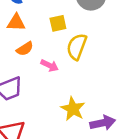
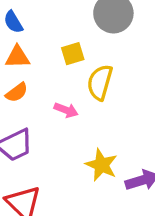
orange semicircle: (25, 49) -> (17, 92), moved

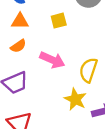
yellow semicircle: (100, 82) -> (88, 70), moved
pink arrow: (66, 110) -> (52, 60), size x1.5

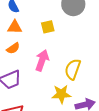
pink arrow: (52, 60) -> (42, 60), turned -95
yellow star: (75, 99) -> (61, 94), turned -30

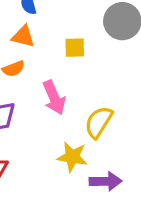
pink arrow: (42, 60) -> (54, 98), turned 125

